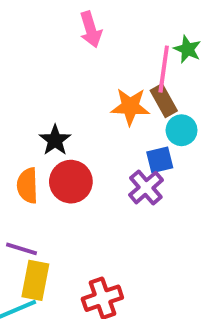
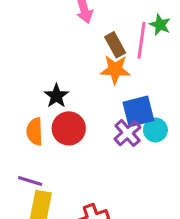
brown rectangle: (164, 101) -> (115, 45), moved
cyan circle: (182, 130) -> (155, 130), moved
blue square: (160, 160) -> (138, 111), size x1.5

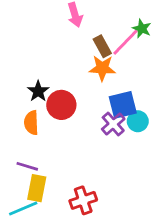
pink line: (141, 40) -> (125, 42), turned 36
black star: (56, 96) -> (38, 91), moved
red circle: (69, 128) -> (61, 105), moved

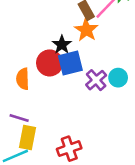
orange star: (102, 68) -> (86, 30), turned 30
black star: (38, 91) -> (62, 45), moved
blue square: (123, 105) -> (70, 63), moved

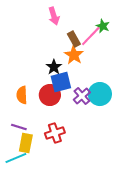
red circle: (50, 63) -> (50, 95), moved
cyan circle: (118, 78) -> (100, 94), size x1.5
red cross: (69, 149) -> (55, 133), moved

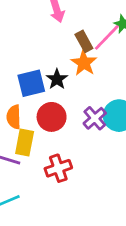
blue square: (61, 82) -> (31, 83), moved
yellow rectangle: (26, 143) -> (25, 143), moved

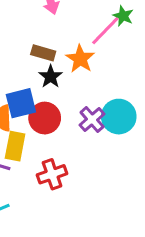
brown rectangle: (84, 41) -> (43, 53), moved, turned -45
blue square: (31, 83) -> (21, 103), moved

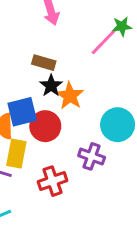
green star: (123, 16) -> (122, 26), turned -30
orange star: (80, 59) -> (70, 96), moved
purple cross: (92, 119) -> (92, 156), moved, turned -30

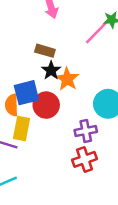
purple cross: (92, 156) -> (86, 131), turned -30
red cross: (52, 181) -> (85, 159), moved

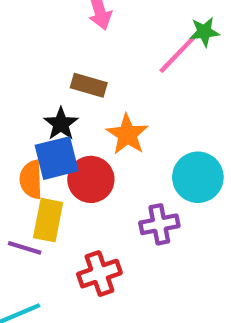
black star: (51, 70) -> (61, 124), moved
red cross: (85, 159) -> (99, 274), moved

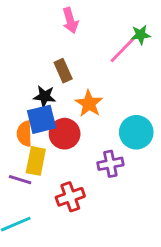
brown rectangle: (89, 85) -> (63, 71), turned 50
black star: (61, 124) -> (44, 96), turned -30

